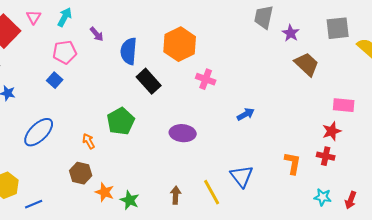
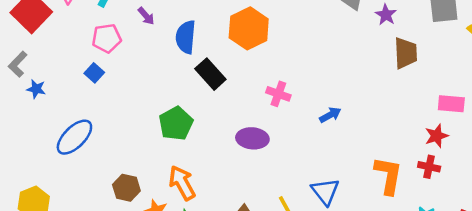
brown trapezoid: (307, 64) -> (406, 53), turned 44
pink cross: (206, 79) -> (278, 94), moved
orange arrow: (89, 141) -> (182, 183), moved, size x1.8
orange L-shape: (293, 163) -> (388, 175), size x1.4

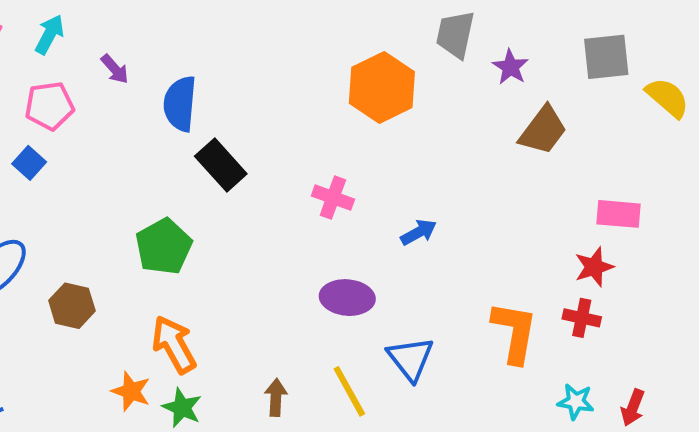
orange hexagon: (249, 28) -> (382, 87), moved
brown trapezoid: (406, 53) -> (543, 130), turned 40
purple ellipse: (252, 138) -> (347, 298), moved
brown hexagon: (126, 188) -> (72, 306), moved

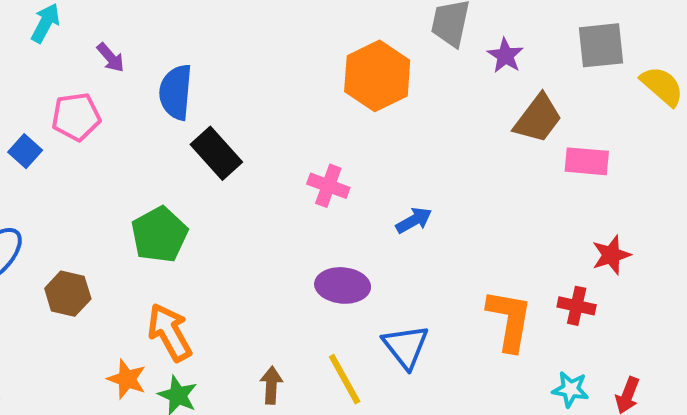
pink pentagon: (49, 106) -> (76, 117), moved
pink rectangle: (619, 214) -> (587, 161), moved
red star: (594, 267) -> (611, 255), moved

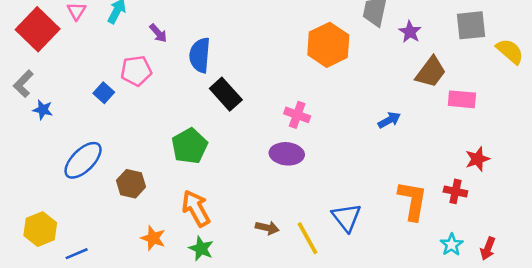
blue arrow: (414, 220) -> (389, 120), moved
purple ellipse: (343, 285) -> (287, 154), moved
orange star: (127, 379) -> (153, 238), moved
brown arrow: (271, 385) -> (267, 228), moved, turned 100
cyan star: (570, 389) -> (452, 245), turned 30

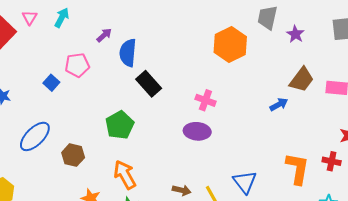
purple arrow: (158, 33) -> (104, 35), moved, turned -91
brown trapezoid: (431, 72) -> (302, 80), moved

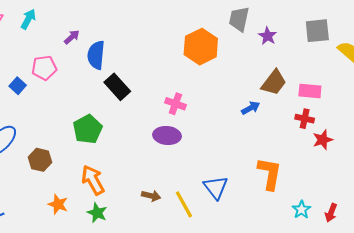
red cross: (332, 161) -> (305, 119), moved

